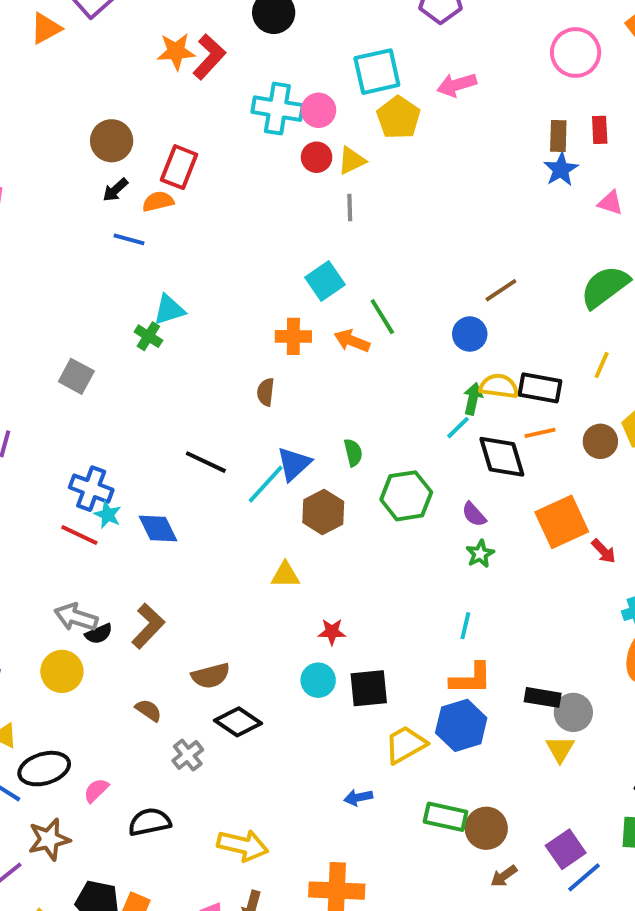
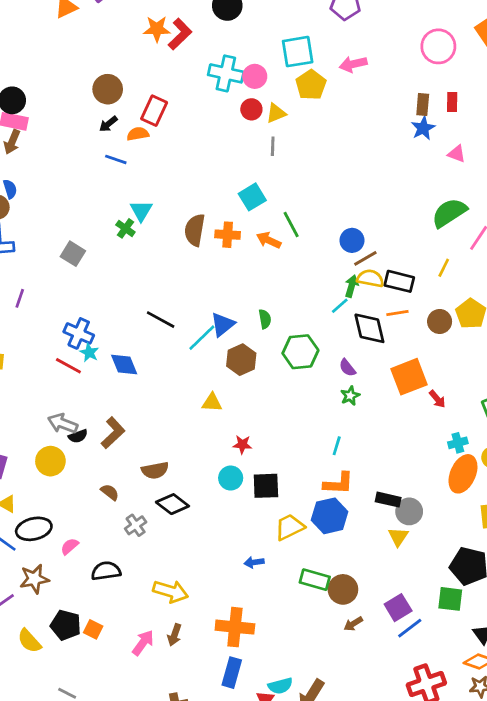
brown line: (501, 290) -> (365, 258), moved
cyan triangle: (169, 310) -> (141, 211), turned -45
brown semicircle: (266, 392) -> (195, 230), moved, size x1.6

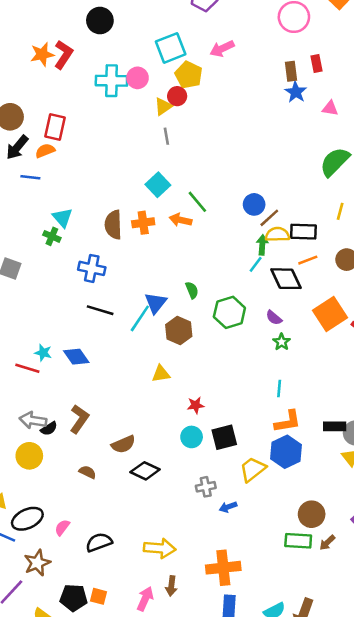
red circle: (251, 109) -> (177, 96), moved
black arrow: (108, 124) -> (17, 147), size x1.5
blue cross: (79, 333) -> (92, 268), moved
gray cross: (136, 525) -> (206, 487), moved, turned 36
green rectangle: (315, 580) -> (298, 541), moved

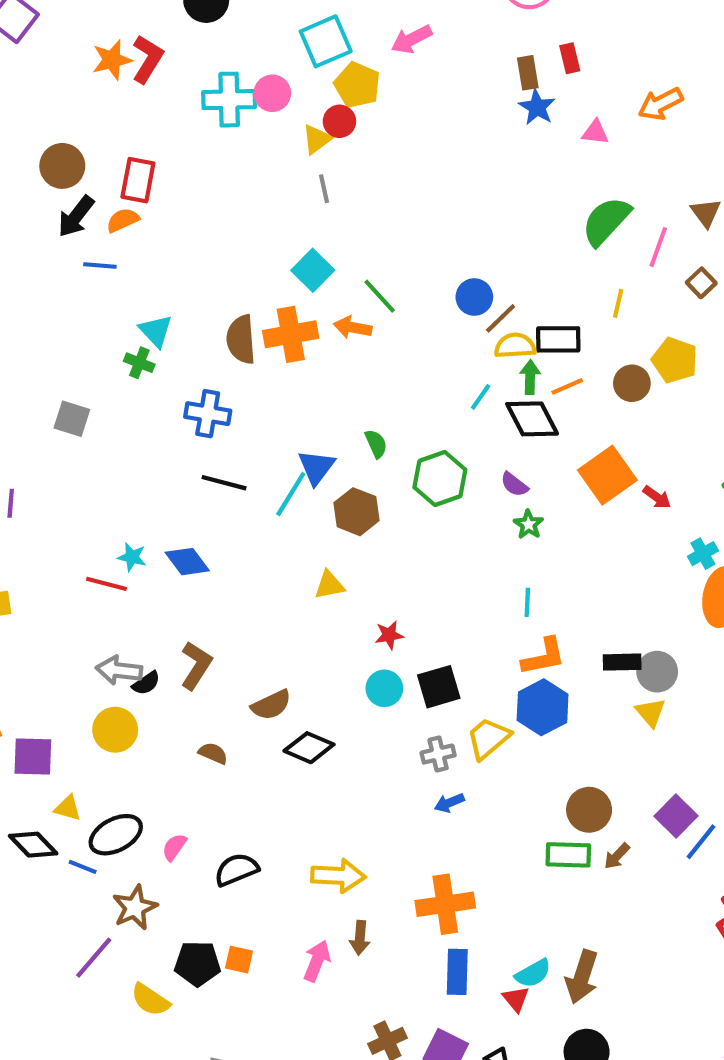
orange cross: (143, 223) -> (291, 334), size x1.4
green arrow: (262, 245) -> (530, 377), moved
gray cross: (206, 487) -> (438, 754), moved

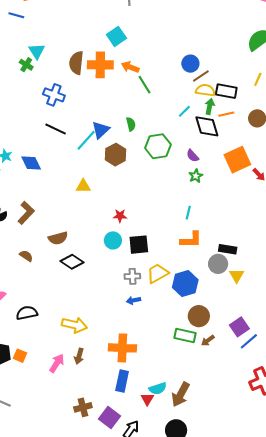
green line: (380, 296) -> (144, 85), moved
yellow triangle: (329, 585) -> (83, 186), moved
gray circle: (657, 672) -> (218, 264), moved
blue hexagon: (543, 707) -> (185, 284), moved

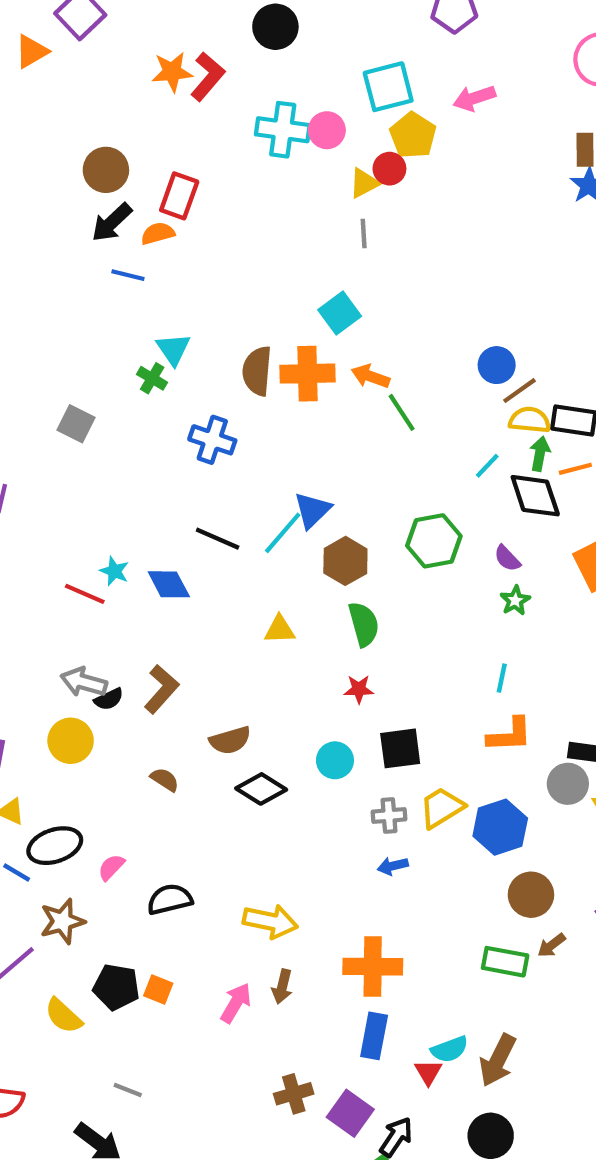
green semicircle: (131, 124) -> (364, 624), moved, size x1.5
black line: (56, 129) -> (218, 539), moved
cyan circle: (113, 240) -> (335, 760), moved
green rectangle: (185, 336) -> (505, 962), moved

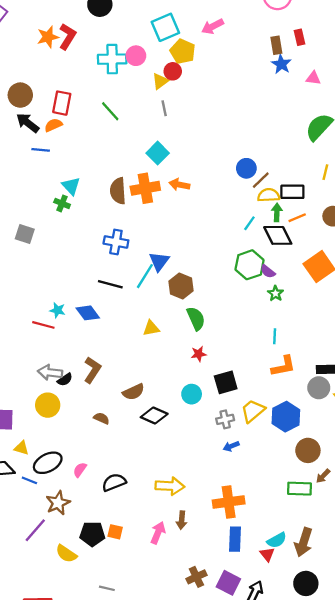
black arrow: (112, 222) -> (28, 123), turned 90
green line: (402, 412) -> (110, 111), moved
blue cross: (212, 440) -> (116, 242), moved
green hexagon: (434, 541) -> (250, 265), moved

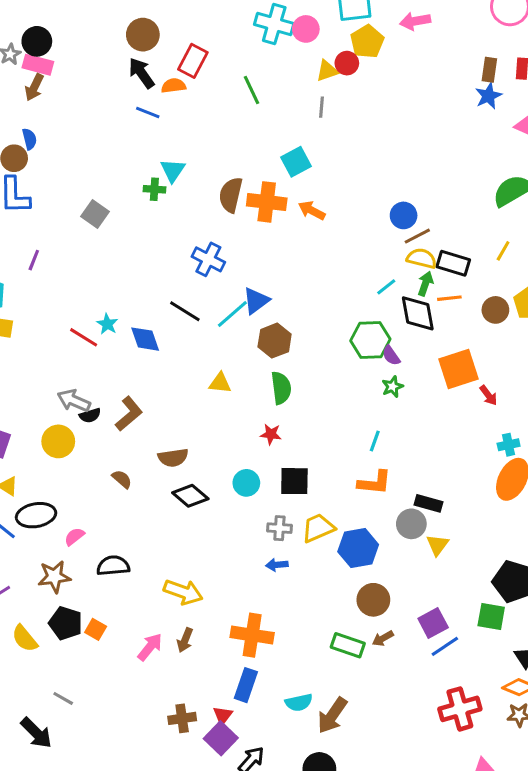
green cross: (62, 203) -> (154, 189), turned -35
brown star: (58, 503) -> (54, 577), moved
red triangle: (267, 554) -> (223, 715), moved

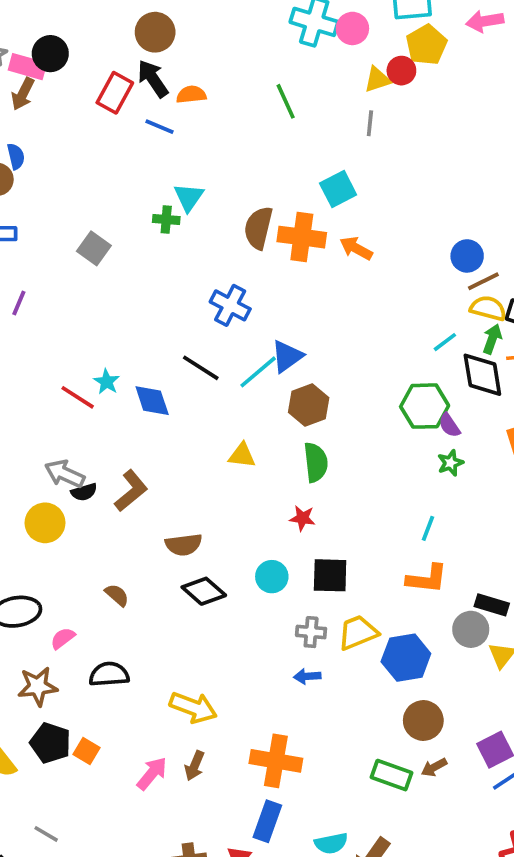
black circle: (37, 41) -> (50, 54), moved
red rectangle: (193, 61) -> (115, 93), moved
brown semicircle: (122, 479) -> (117, 595), moved

